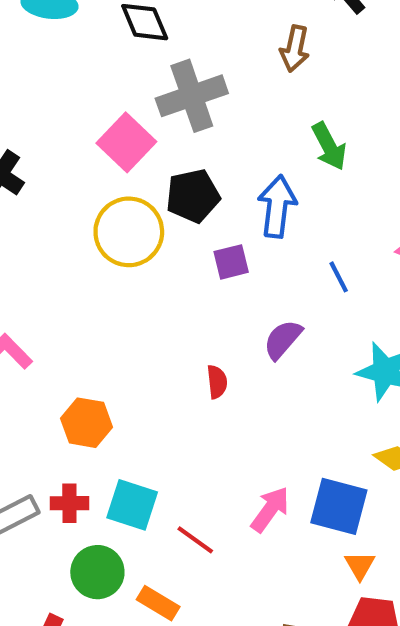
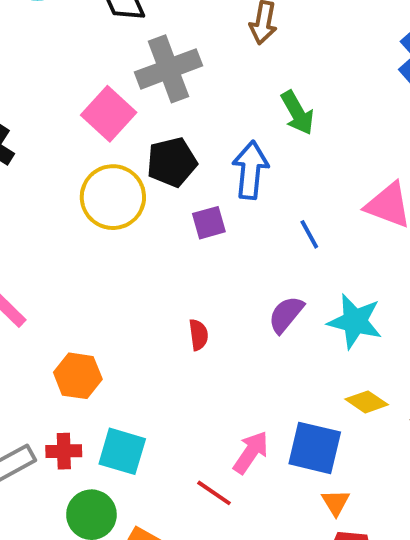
purple semicircle: (283, 339) -> (286, 314), moved
red line: (195, 540) -> (214, 493), moved

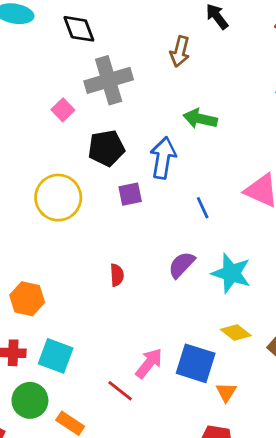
green arrow: (297, 113) -> (200, 119), turned 128
pink square: (109, 114) -> (63, 110), size x0.6
yellow circle: (113, 197) -> (58, 198), moved
orange triangle: (336, 502) -> (226, 392), moved

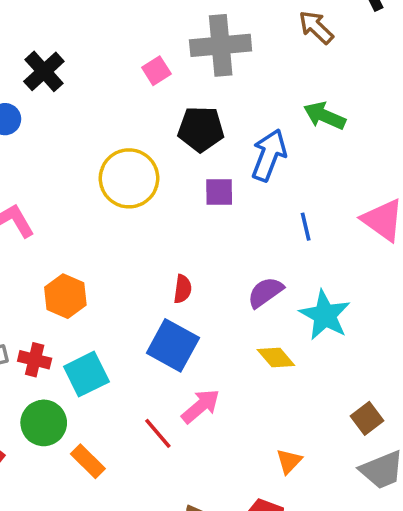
brown arrow: (180, 51) -> (316, 27), turned 108
yellow diamond: (236, 332) -> (276, 358), moved
cyan square: (56, 356) -> (86, 374), turned 32
blue square: (196, 363) -> (173, 345), moved

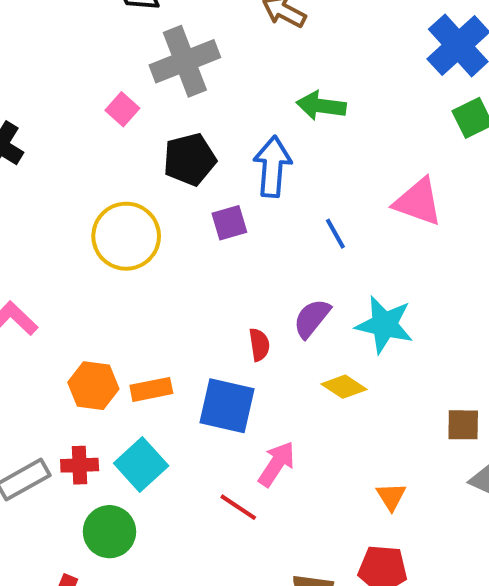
red semicircle: (183, 289) -> (259, 345), moved
brown square: (367, 418) -> (463, 425), turned -36
orange rectangle: (88, 461) -> (151, 389), moved, turned -40

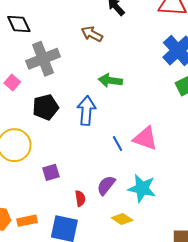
pink triangle: (418, 202) -> (145, 138), moved
purple square: (229, 223) -> (51, 172), moved

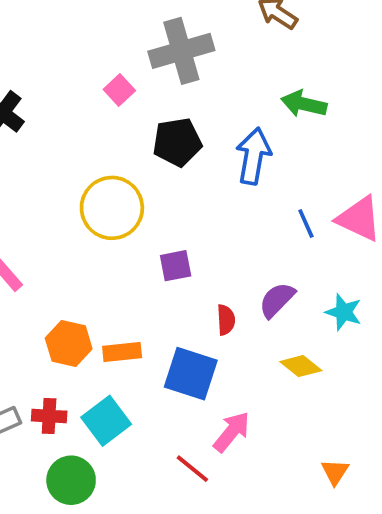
cyan star: (142, 188) -> (344, 312), size x0.7

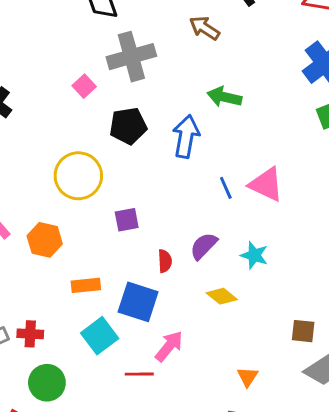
orange hexagon: (69, 343) -> (45, 240), moved
cyan square: (106, 421) -> (100, 336), moved
red line: (192, 469) -> (139, 374), turned -40

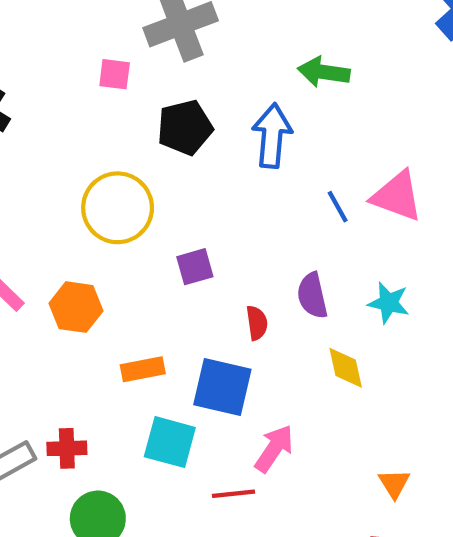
pink square: (84, 86) -> (115, 74), turned -35
purple semicircle: (204, 246) -> (312, 296), turned -52
yellow diamond: (222, 296) -> (346, 368), turned 44
cyan square: (100, 336) -> (170, 442), turned -33

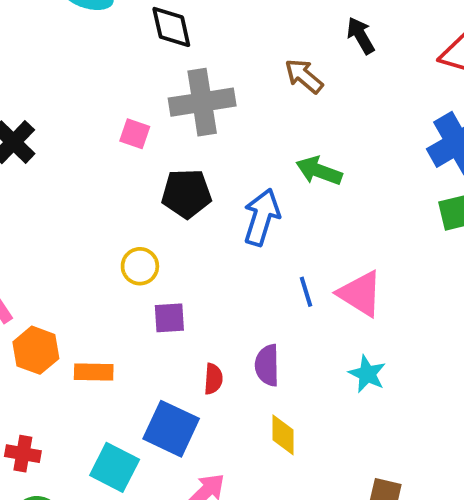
yellow circle: (118, 208) -> (140, 266), moved, size x0.6
cyan star: (389, 303) -> (367, 374), moved
orange hexagon: (76, 307) -> (36, 350), moved
orange rectangle: (143, 369) -> (94, 372), moved

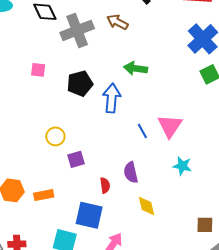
gray cross: (202, 102) -> (77, 30), moved
black pentagon: (186, 194) -> (80, 83), moved
pink triangle: (360, 294) -> (170, 126), turned 44

